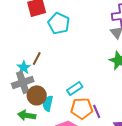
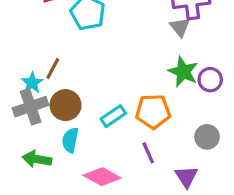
brown circle: (37, 95) -> (66, 105), moved
orange pentagon: (82, 108) -> (153, 111), moved

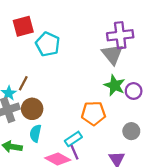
gray triangle: (180, 27) -> (112, 54), size x1.5
cyan rectangle: (113, 116) -> (73, 139), moved
purple line: (148, 153) -> (74, 152), moved

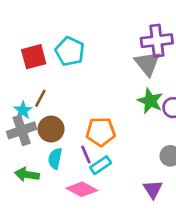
red square: (23, 26) -> (34, 57), moved
orange pentagon: (93, 113) -> (101, 132), moved
purple line: (74, 152) -> (86, 154), moved

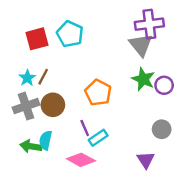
cyan star: (23, 110) -> (27, 78), moved
orange pentagon: (101, 132) -> (98, 93), moved, turned 30
cyan semicircle: (55, 159) -> (46, 140), moved

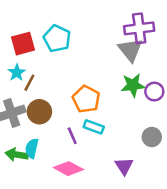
cyan star: (27, 78) -> (17, 73), moved
green star: (143, 79) -> (133, 85), turned -30
cyan rectangle: (98, 138) -> (94, 127), moved, turned 54
purple triangle: (146, 160) -> (124, 166), moved

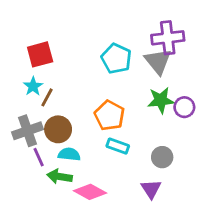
cyan pentagon: (57, 38) -> (116, 59), moved
purple line: (72, 136) -> (39, 157), moved
gray circle: (152, 137) -> (162, 157), moved
cyan semicircle: (32, 148) -> (69, 154), moved, turned 84
green arrow: (17, 155) -> (59, 177), moved

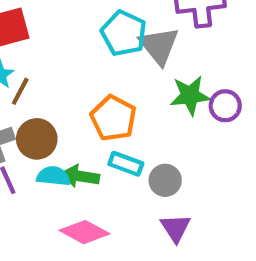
gray triangle: (158, 61) -> (159, 46), moved
gray circle: (162, 157) -> (165, 180), moved
green arrow: (59, 177) -> (80, 176), moved

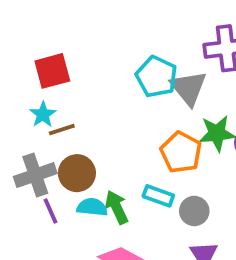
brown line: (20, 91) -> (62, 130), turned 44
orange pentagon: (113, 118) -> (181, 152), moved
green arrow: (80, 176) -> (117, 207), turned 56

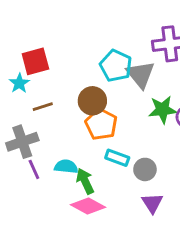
cyan star: (43, 114) -> (19, 83), moved
orange pentagon: (181, 152) -> (101, 124), moved
brown circle: (77, 173) -> (92, 101), moved
green arrow: (117, 207) -> (85, 181), moved

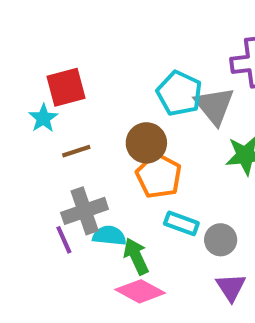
gray cross: (22, 142) -> (85, 211), moved

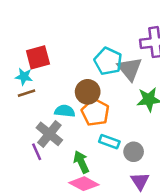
cyan star: (43, 118) -> (24, 77), turned -30
brown line: (76, 151) -> (26, 93), moved
gray cross: (85, 211) -> (49, 134), turned -32
cyan semicircle: (109, 236) -> (65, 111), moved

